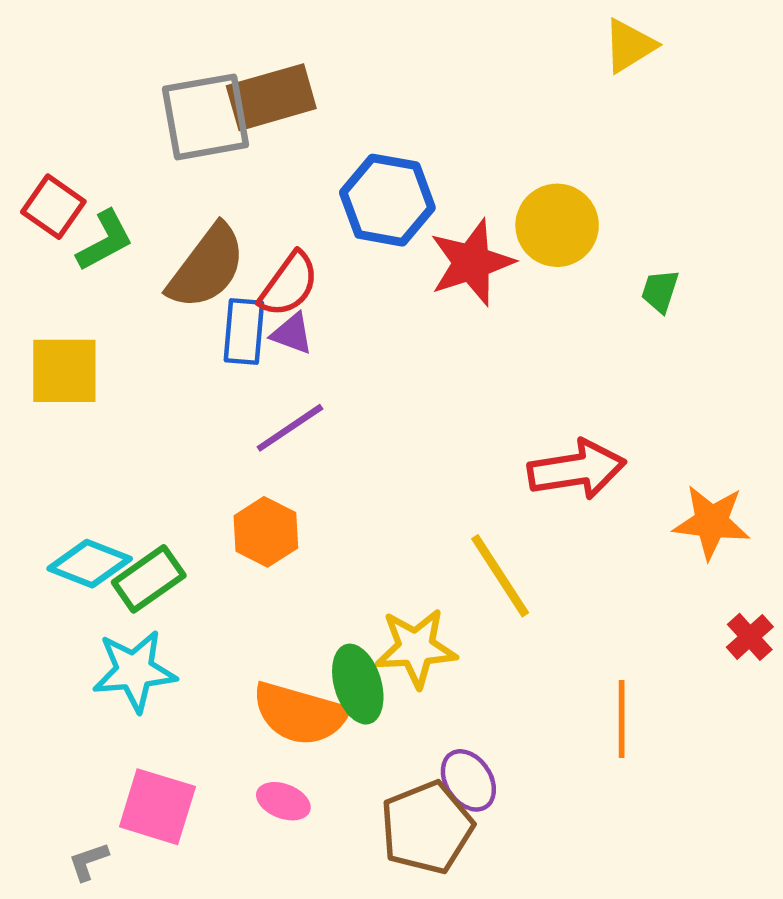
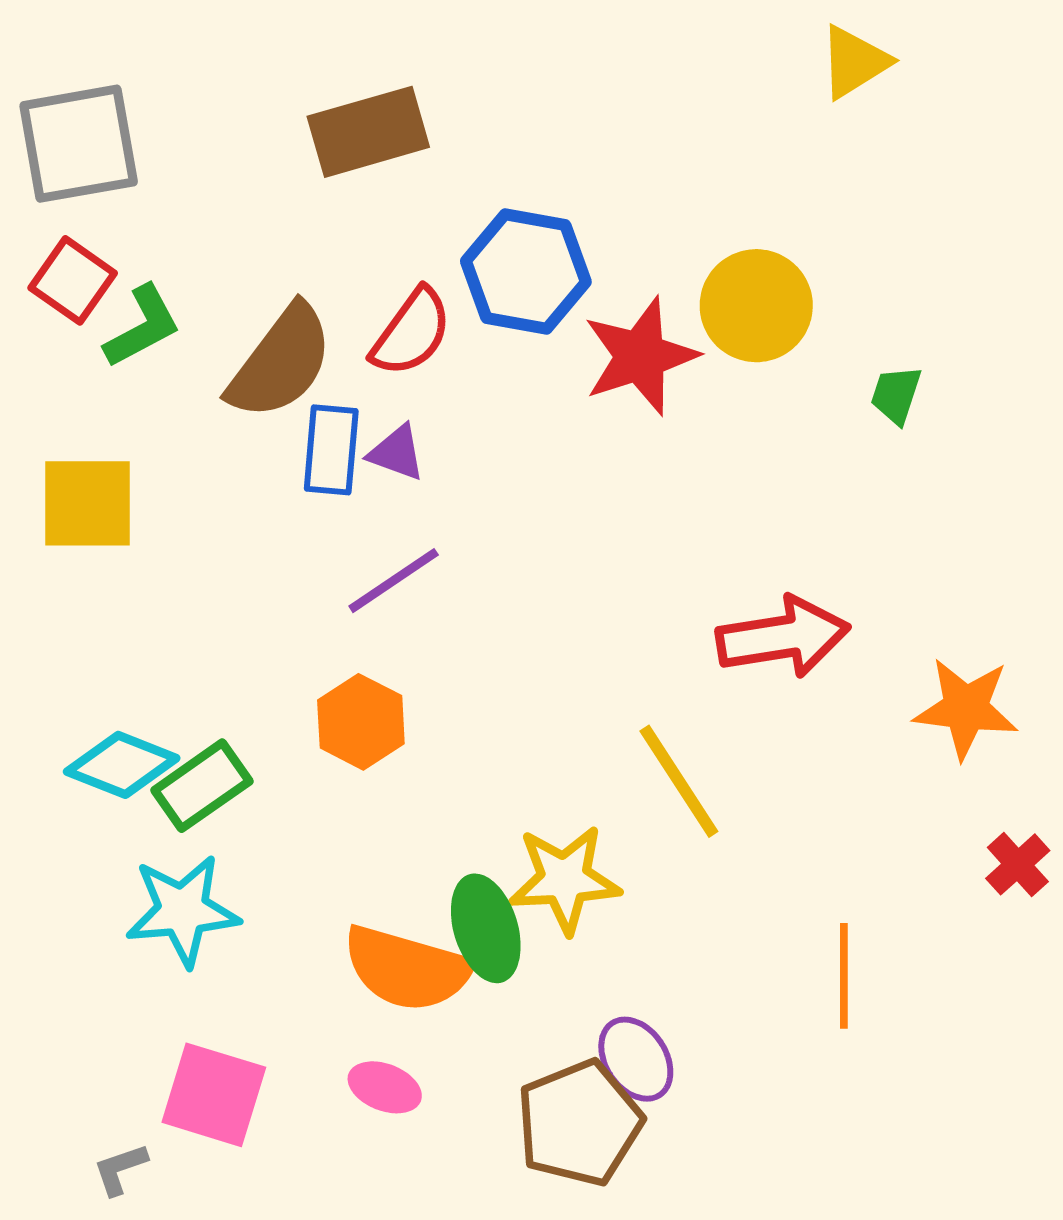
gray square: (206, 117) -> (79, 144), moved
red semicircle: (289, 284) -> (411, 332), moved

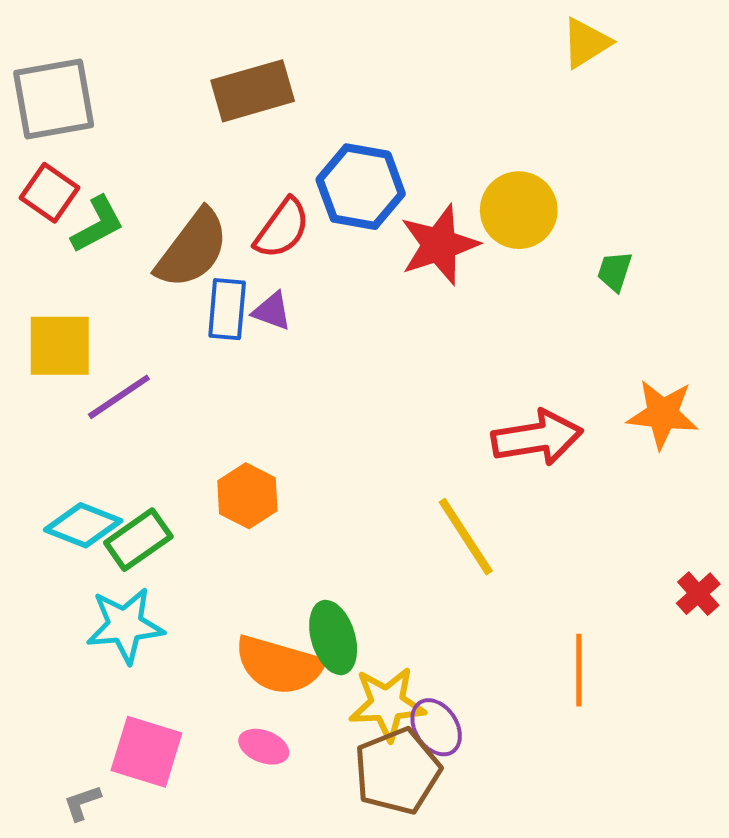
purple line: (394, 581) -> (119, 397), moved
orange star: (966, 708) -> (663, 414), moved
yellow star: (565, 879) -> (387, 704), moved

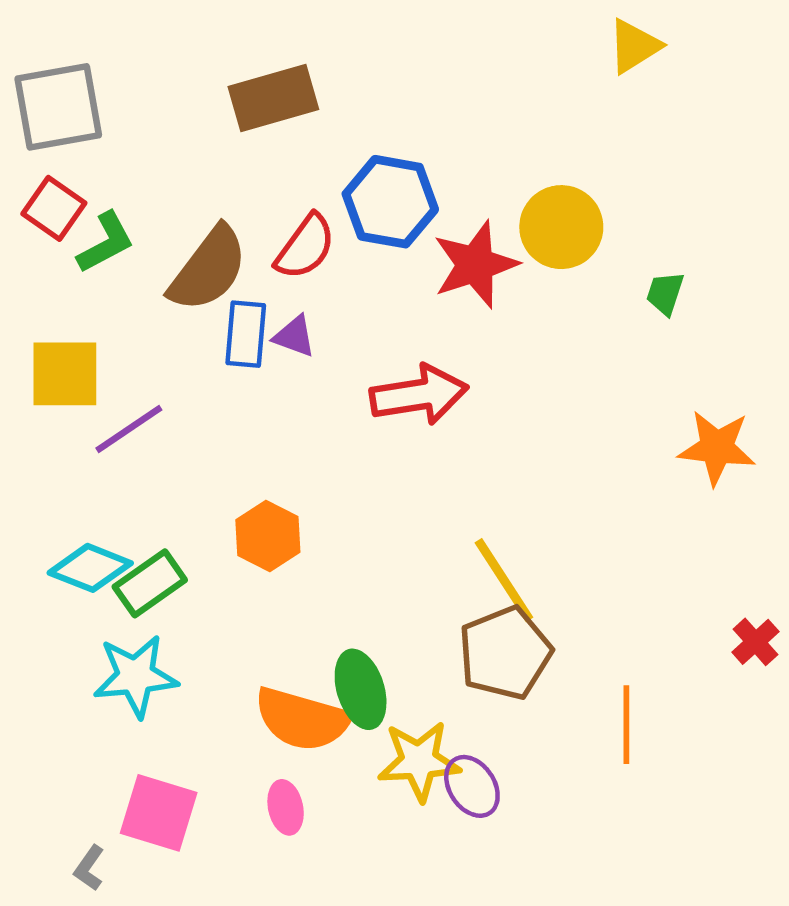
red arrow: (537, 438) -> (419, 395), moved
pink ellipse: (264, 747) -> (286, 807), turned 57
brown pentagon: (397, 771) -> (505, 653), moved
gray L-shape: (82, 803) -> (89, 868), turned -36

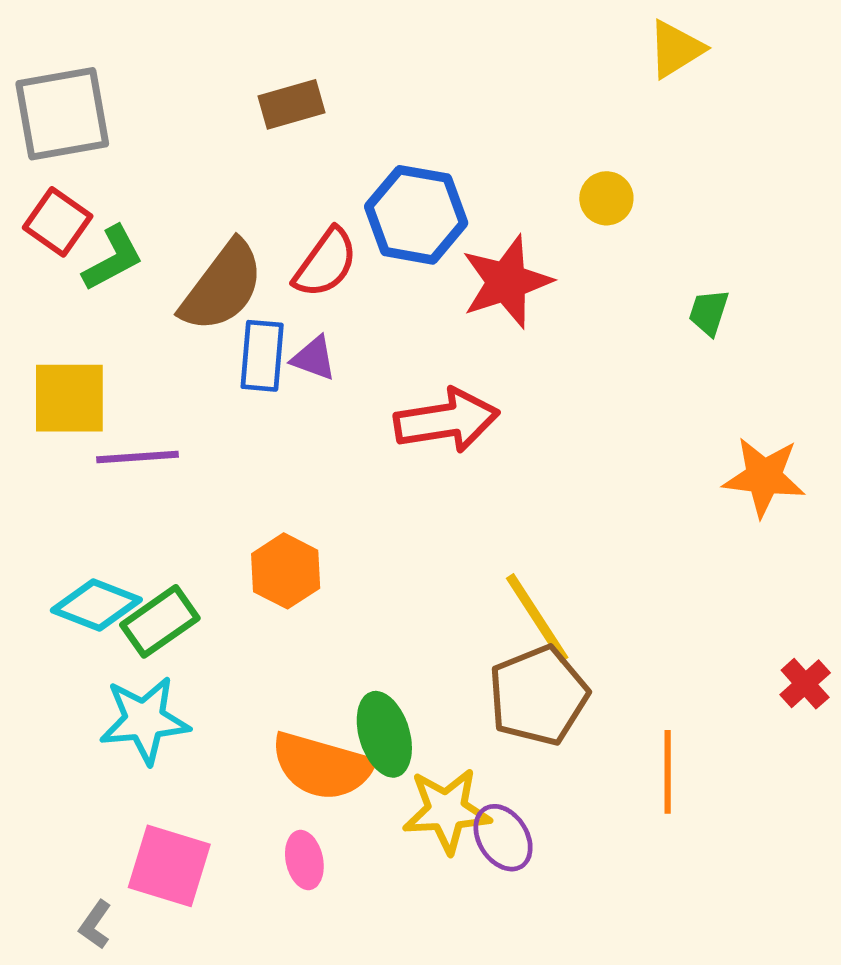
brown rectangle: (273, 98) -> (291, 104), size x0.7
yellow circle: (561, 227) -> (606, 198), moved, size x0.6
purple line: (129, 429) -> (138, 457), turned 30

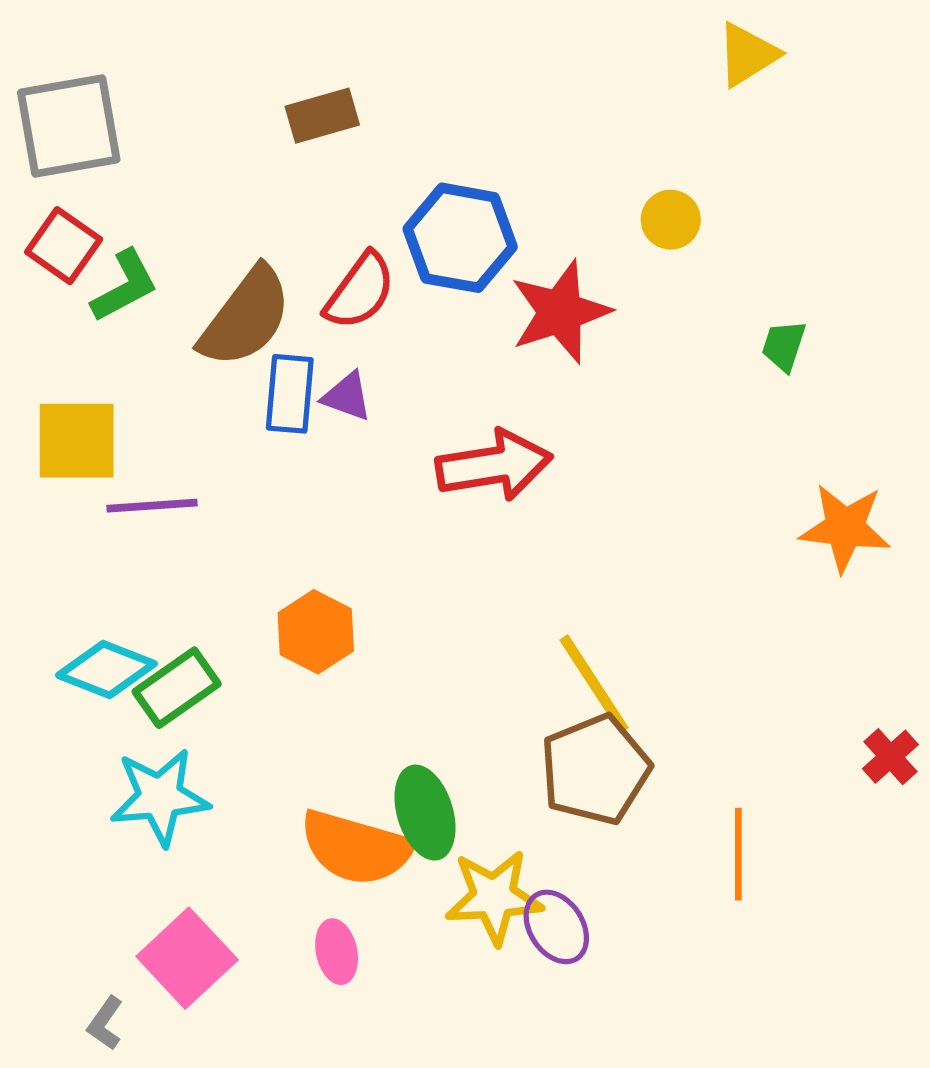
pink square: (169, 866) -> (187, 958), turned 30

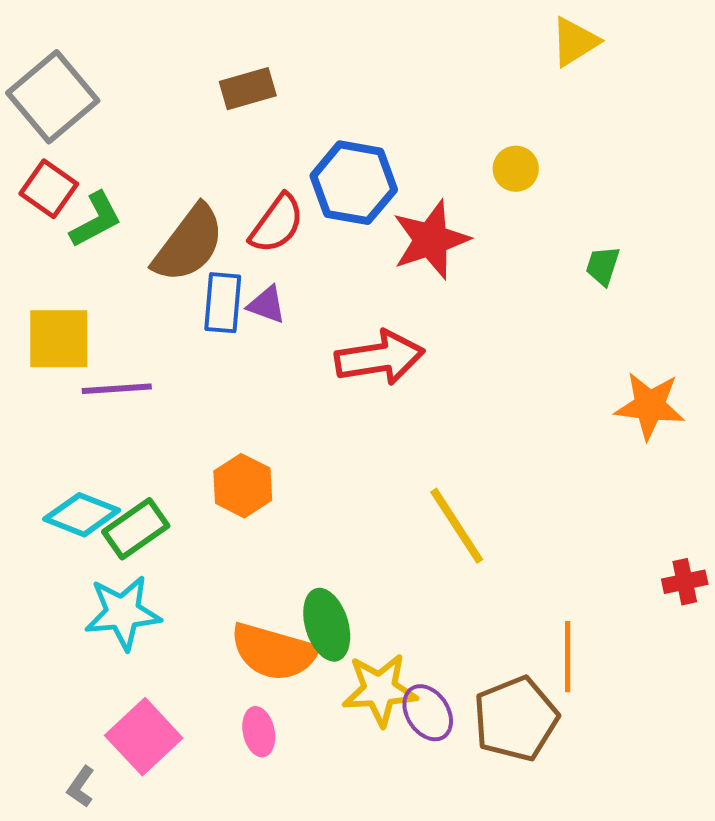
gray square: (69, 126) -> (53, 97), turned -30
red cross: (890, 757) -> (685, 582), turned 30
brown pentagon: (595, 770) -> (516, 719), moved

